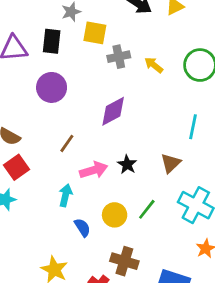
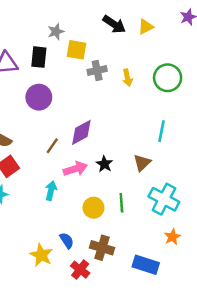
yellow arrow: (154, 65) -> (127, 78), turned -140
purple diamond: (113, 111) -> (81, 132), moved
green line: (147, 209) -> (121, 203), turned -42
blue semicircle: (82, 228) -> (67, 240), moved

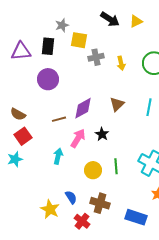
brown line: (52, 146) -> (59, 119), turned 40
brown triangle: (142, 163) -> (117, 104), moved
pink arrow: (75, 169) -> (78, 138), turned -42

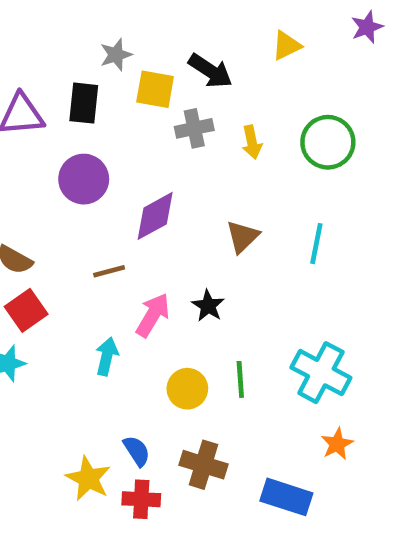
black arrow: (110, 19) -> (210, 71), moved
purple diamond: (83, 108) -> (155, 216), moved
red cross: (82, 221) -> (141, 499), moved, turned -35

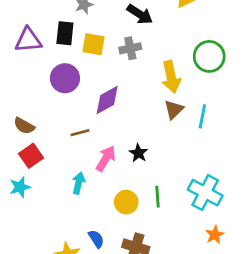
yellow square: (155, 89) -> (94, 44), moved
yellow arrow: (252, 142) -> (171, 77), moved, size x1.6
brown triangle: (243, 237) -> (174, 110), moved

